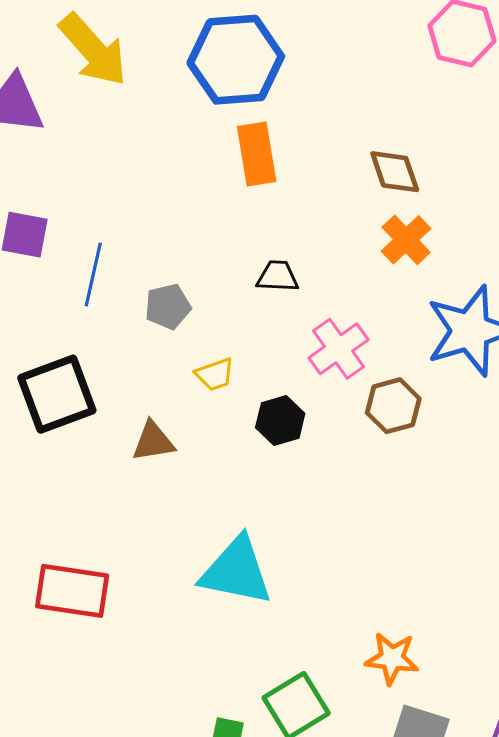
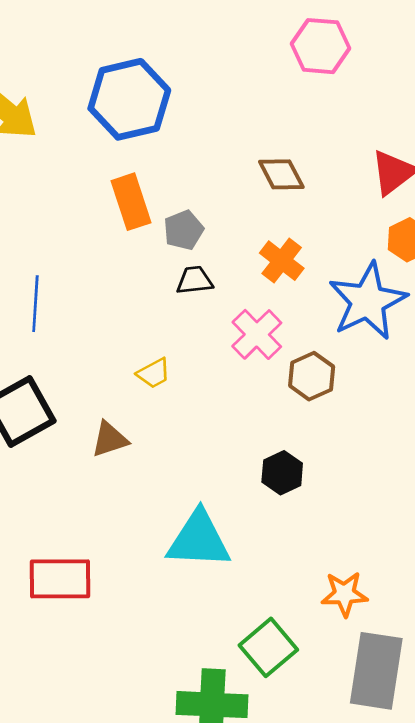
orange rectangle: (257, 154) -> (131, 202), moved
orange cross: (406, 240) -> (282, 261), moved
gray pentagon: (168, 307) -> (184, 230), moved
black hexagon: (280, 420) -> (282, 473), moved

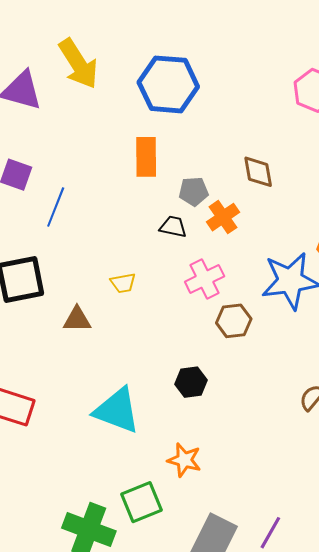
gray pentagon: (184, 230) -> (194, 191), moved
orange cross: (282, 261) -> (223, 217), moved
orange star: (344, 594) -> (184, 460), moved

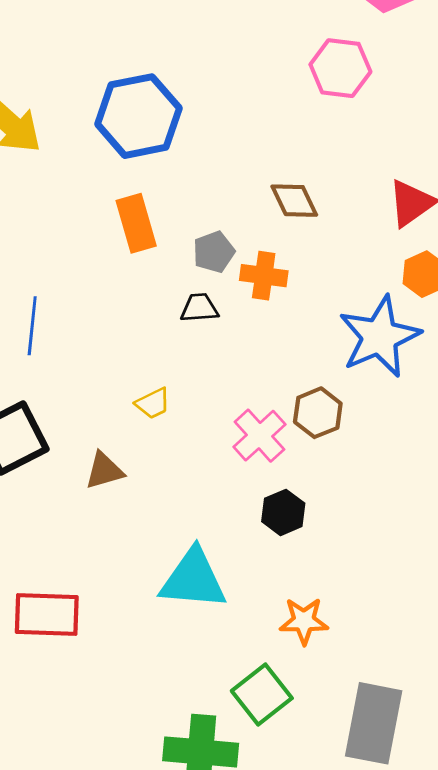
orange cross: (223, 217) -> (264, 276), turned -32
pink cross: (205, 279) -> (259, 436), moved

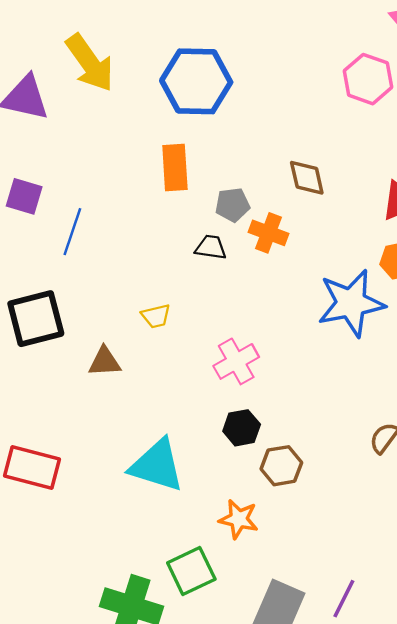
brown hexagon: (318, 413) -> (281, 466), moved

